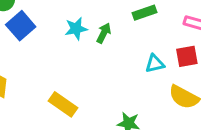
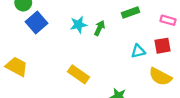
yellow rectangle: (63, 104) -> (78, 74), moved

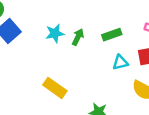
green rectangle: (130, 12) -> (112, 35), moved

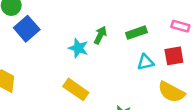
cyan star: (55, 33) -> (78, 48), moved, turned 30

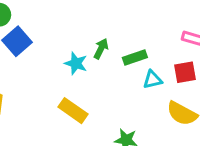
green rectangle: (136, 33) -> (135, 57), moved

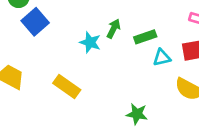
yellow rectangle: (73, 111) -> (67, 86), moved

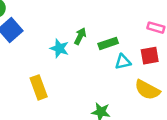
yellow rectangle: (67, 86) -> (39, 87), turned 35

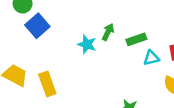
yellow rectangle: (39, 87) -> (47, 84), moved

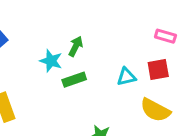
green rectangle: (136, 39) -> (74, 80), moved

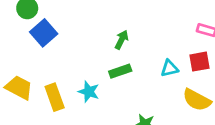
cyan star: (51, 61) -> (89, 92), moved

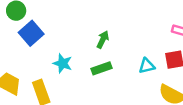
cyan star: (89, 92) -> (63, 63), moved

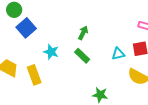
green rectangle: (101, 68) -> (82, 56), turned 63

